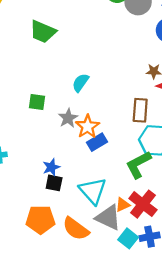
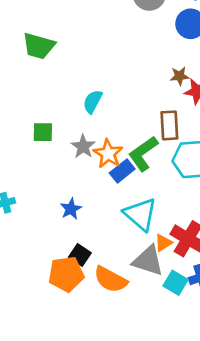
green L-shape: (138, 165) -> (143, 154), moved
black square: (54, 183) -> (80, 255), moved, turned 30
cyan triangle: (93, 191) -> (140, 214), moved

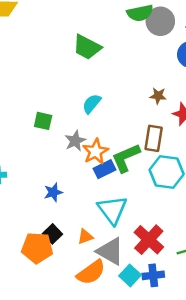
green trapezoid: (39, 46) -> (87, 47), moved
brown star: (180, 76) -> (158, 96), moved
orange triangle: (163, 243) -> (85, 237), moved
orange semicircle: (110, 279) -> (91, 272), moved, turned -76

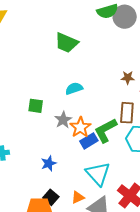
cyan semicircle: (92, 104) -> (74, 88), turned 36

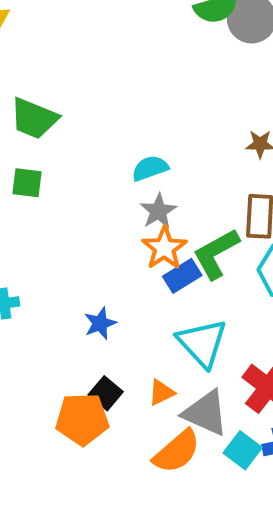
green trapezoid: (66, 43) -> (34, 118), moved
green square: (36, 106) -> (27, 183), moved
gray star: (63, 120) -> (158, 211), moved

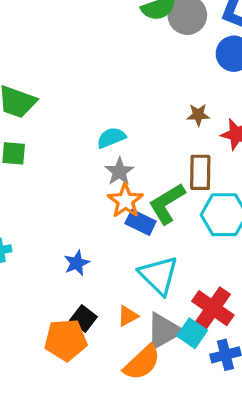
blue rectangle: (182, 276) -> (141, 222), turned 60
gray triangle: (206, 413) -> (164, 331), turned -51
cyan square: (243, 450) -> (192, 333), moved

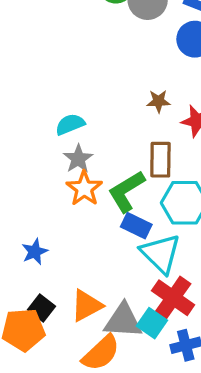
blue rectangle: (141, 222) -> (136, 226), moved
cyan triangle: (159, 275) -> (161, 254), moved
orange triangle: (128, 316) -> (87, 306), size x1.5
gray triangle: (164, 331) -> (123, 321), turned 33

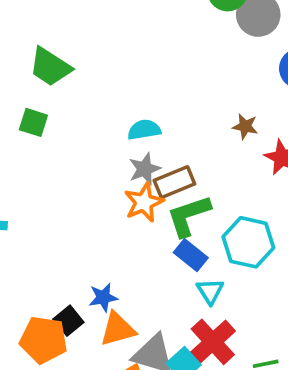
brown rectangle: (160, 160) -> (174, 182), moved, turned 54
blue star: (35, 252) -> (103, 297), moved
cyan triangle: (161, 254) -> (210, 291), size x0.6

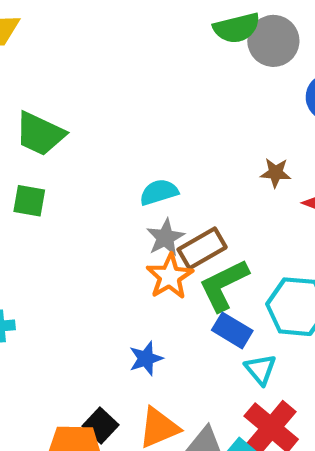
blue star: (103, 297) -> (146, 359), moved

